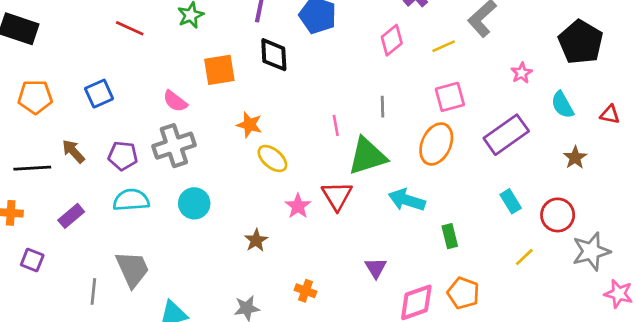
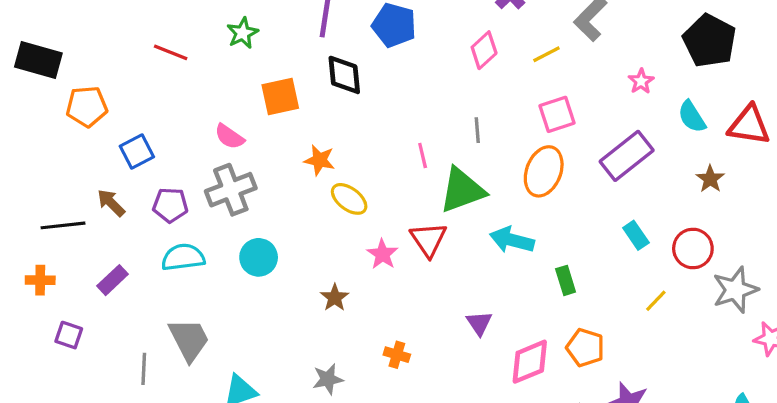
blue square: (99, 94) -> (137, 151), moved
orange pentagon: (35, 97) -> (87, 106), moved
red triangle: (610, 114) -> (749, 125), size x1.8

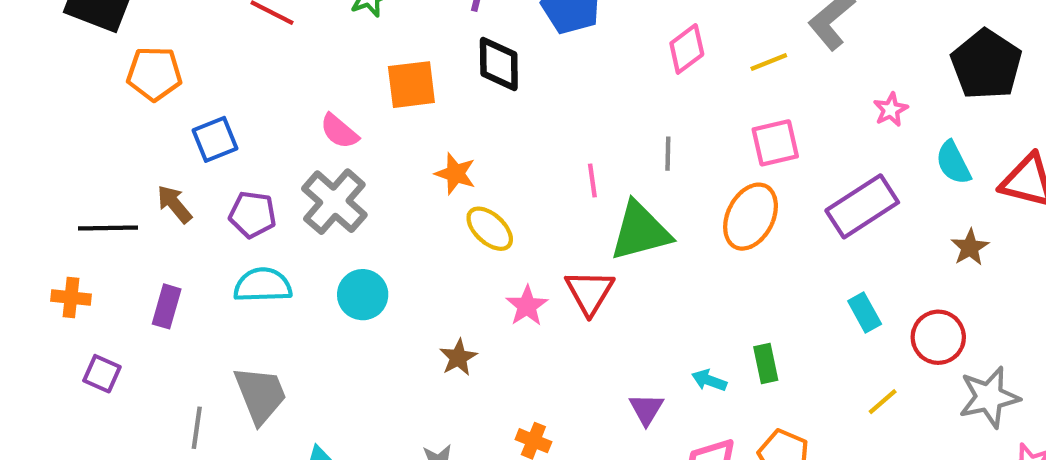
gray cross: (231, 190) -> (334, 202), turned -33
cyan arrow: (512, 240) -> (709, 380), moved, size x0.6
purple rectangle: (112, 280) -> (167, 306), turned -36

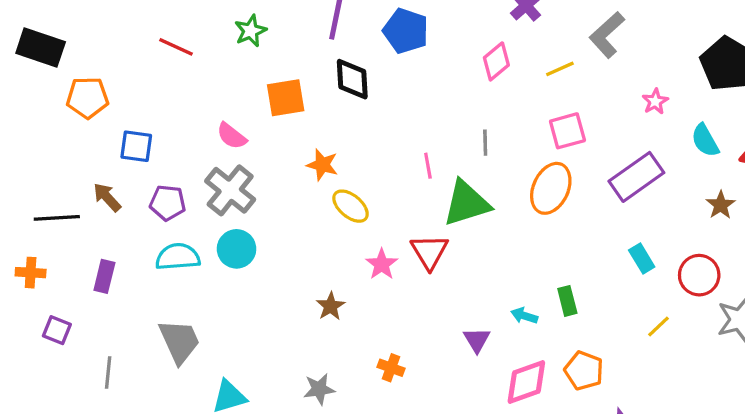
blue square: (215, 139) -> (136, 146), turned 32
cyan circle: (363, 295) -> (237, 249), moved
gray line: (197, 428) -> (108, 373), moved

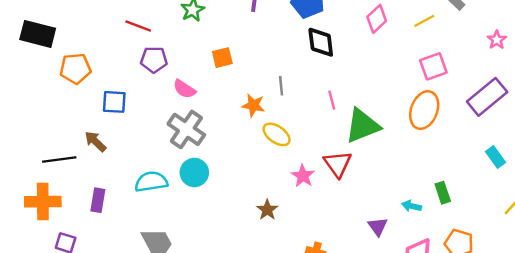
black diamond: (352, 79) -> (321, 42), moved
orange square: (286, 98) -> (222, 58), size x0.7
gray line: (485, 143) -> (281, 86), moved
purple pentagon: (168, 203) -> (154, 60), moved
orange cross: (31, 273) -> (43, 202), size x1.6

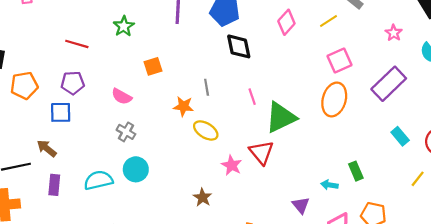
purple pentagon: (154, 60) -> (73, 83), moved
gray cross: (186, 129) -> (126, 132), size x0.6
purple rectangle: (98, 200) -> (54, 185), moved

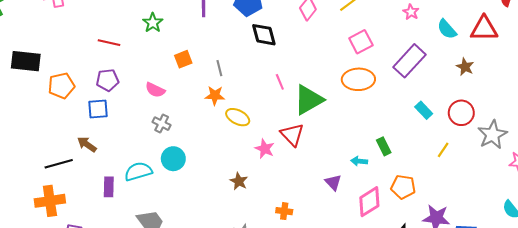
gray line: (207, 87) -> (219, 68), moved
orange ellipse: (334, 99) -> (358, 79), turned 76
purple rectangle: (54, 185) -> (109, 187), moved

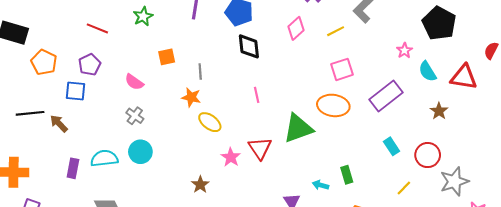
pink star: (411, 12) -> (405, 50), moved
purple pentagon: (108, 80) -> (90, 65), turned -30
orange pentagon: (61, 86) -> (44, 62), turned 30
green triangle: (309, 100) -> (298, 128), moved
black line: (59, 164) -> (30, 113), moved

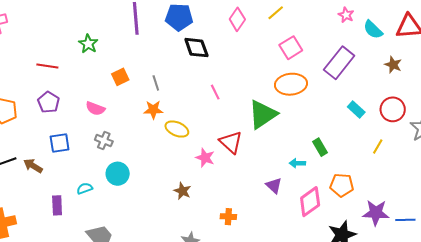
blue square: (75, 91) -> (60, 143), moved
cyan semicircle: (104, 158) -> (85, 188), size x0.6

